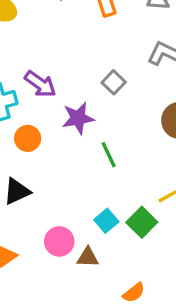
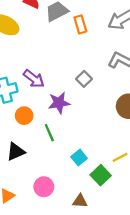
green line: (109, 155) -> (49, 133), moved
cyan square: (106, 221) -> (79, 158), moved
brown triangle: (88, 257) -> (80, 201), moved

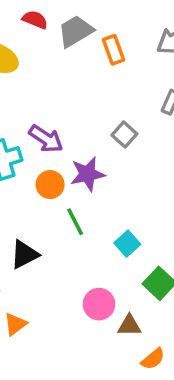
orange circle: (24, 116) -> (50, 185), moved
cyan square: (79, 158) -> (127, 244), moved
pink circle: (44, 187) -> (99, 304), moved

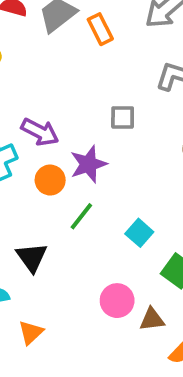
gray square: (124, 134) -> (123, 118), turned -35
green line: (75, 222) -> (81, 216), turned 72
black triangle: (24, 254) -> (32, 257), turned -32

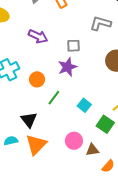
purple arrow: (40, 132) -> (38, 36), moved
purple star: (88, 164) -> (67, 67), moved
orange triangle: (31, 332) -> (36, 145), moved, size x1.6

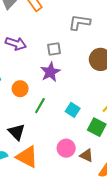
orange triangle: (36, 145) -> (27, 157), turned -40
brown triangle: (92, 150) -> (87, 155), turned 40

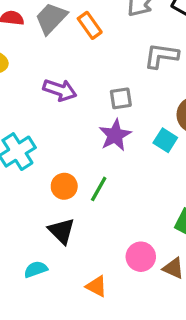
orange circle: (20, 89) -> (64, 186), moved
cyan square: (73, 110) -> (165, 140), moved
orange triangle: (27, 157) -> (96, 286), moved, size x0.6

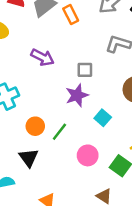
cyan square: (165, 140) -> (103, 118), moved
pink circle: (141, 257) -> (88, 155), moved

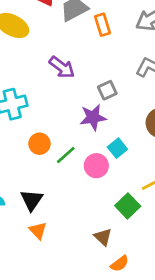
gray square: (85, 70) -> (107, 90), turned -35
pink circle: (88, 155) -> (96, 166), moved
black triangle: (29, 158) -> (32, 200), moved

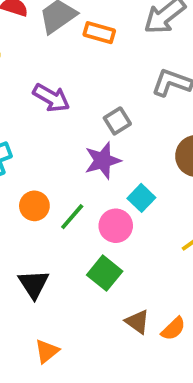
orange rectangle: (103, 25) -> (99, 33), turned -50
green square: (128, 206) -> (105, 273), moved
orange triangle: (38, 231) -> (47, 351), moved, turned 42
orange semicircle: (120, 264) -> (173, 329), moved

